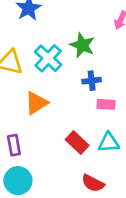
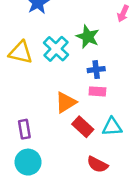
orange triangle: (36, 103) -> (66, 102), moved
pink rectangle: (106, 104) -> (97, 91), moved

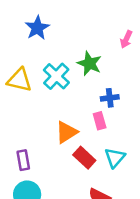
blue cross: (96, 70) -> (110, 98), moved
pink rectangle: (97, 91) -> (100, 121), turned 70
cyan triangle: (112, 127) -> (115, 158), turned -45

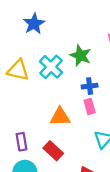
blue cross: (110, 98) -> (90, 86), moved
orange triangle: (67, 132) -> (60, 117), turned 30
red rectangle: (84, 158) -> (53, 151), moved

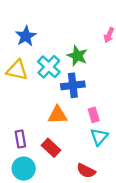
blue star: (34, 24) -> (26, 36), moved
blue cross: (90, 86) -> (73, 85), moved, size x1.5
pink rectangle: (90, 107) -> (94, 115), moved

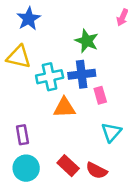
cyan cross: (49, 67) -> (50, 77), moved, turned 35
pink rectangle: (94, 115) -> (100, 95), moved
red rectangle: (51, 148) -> (68, 166), moved

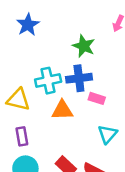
yellow triangle: (19, 57) -> (18, 100), moved
pink rectangle: (100, 95) -> (97, 98), turned -56

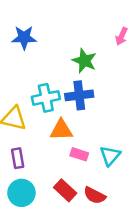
blue star: (28, 25) -> (24, 38), turned 30
pink rectangle: (97, 98) -> (79, 154), moved

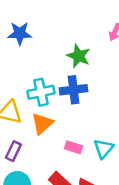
orange triangle: (61, 130) -> (42, 124), moved, turned -40
purple rectangle: (18, 158) -> (13, 151), turned 36

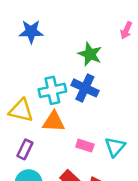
blue cross: (74, 90) -> (85, 88), turned 32
orange triangle: (42, 124) -> (54, 122), turned 45

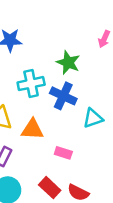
cyan cross: (52, 90) -> (31, 84), moved
cyan triangle: (115, 147) -> (93, 118), moved, turned 30

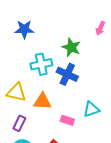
cyan triangle: (93, 118) -> (91, 109), moved

